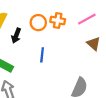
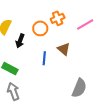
orange cross: (58, 21) -> (58, 18), moved, turned -32
brown triangle: (94, 44) -> (64, 49), moved

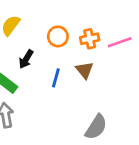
orange cross: (58, 18) -> (90, 39), moved
black arrow: (20, 41) -> (26, 59), moved

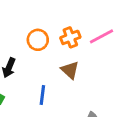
blue line: (56, 78) -> (42, 95), moved

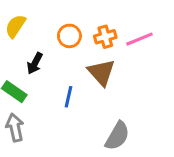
brown triangle: (70, 70) -> (101, 72), size x1.4

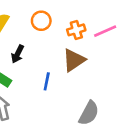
orange circle: (69, 36) -> (41, 21), moved
brown triangle: (101, 72) -> (74, 60), turned 40

